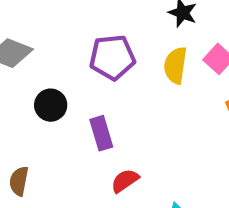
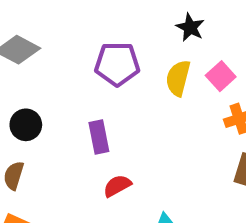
black circle: (51, 105) -> (26, 125), moved

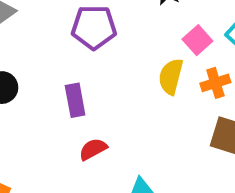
yellow semicircle: (178, 78) -> (171, 76), moved

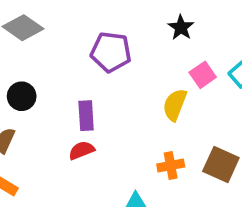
orange cross: (215, 83) -> (171, 166), moved
red semicircle: (93, 149) -> (82, 150), moved

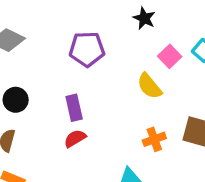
yellow semicircle: (175, 105) -> (149, 86), turned -52

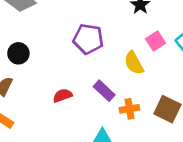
purple pentagon: (87, 49) -> (88, 39), moved
purple rectangle: (74, 108) -> (104, 91), moved, turned -45

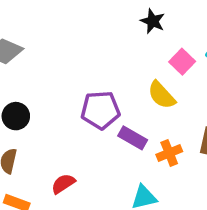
purple pentagon: (88, 39) -> (100, 110), moved
red semicircle: (63, 95) -> (63, 184), moved

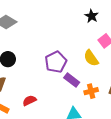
purple pentagon: (100, 110) -> (56, 62), turned -30

